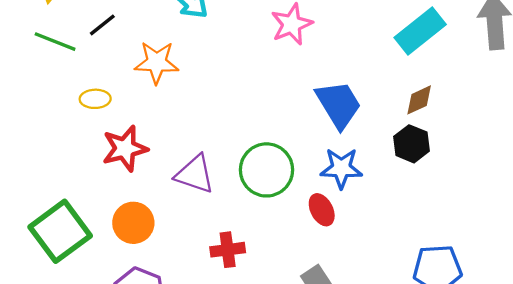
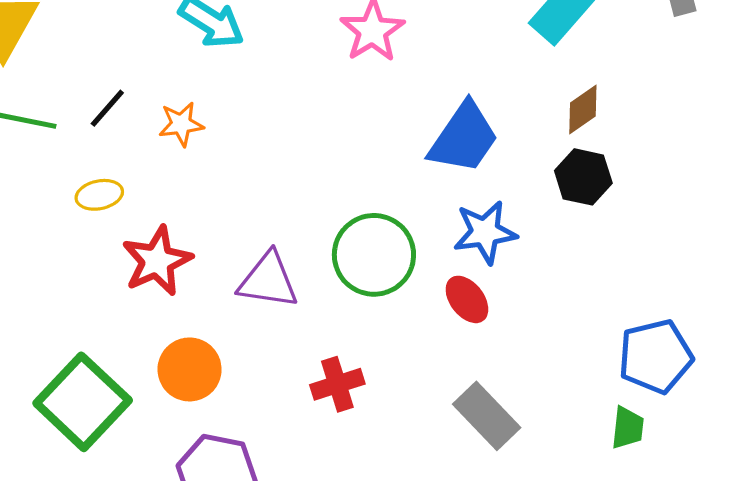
black line: (102, 25) -> (107, 108), moved
orange star: (157, 62) -> (181, 124), size x0.7
blue trapezoid: (339, 104) -> (464, 138), turned 76

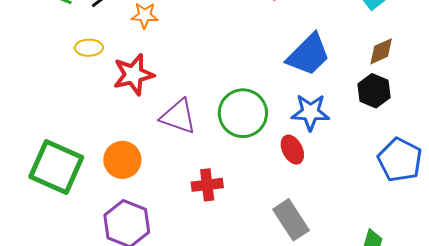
red star: (157, 261) -> (133, 75), moved
blue pentagon: (655, 356) -> (400, 160), moved, turned 30
green square: (83, 402) -> (56, 167), turned -30

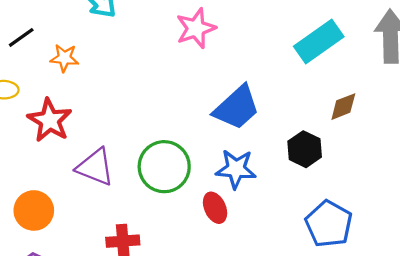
brown diamond: (381, 51) -> (343, 107), moved
red star: (133, 75) -> (50, 120), turned -30

